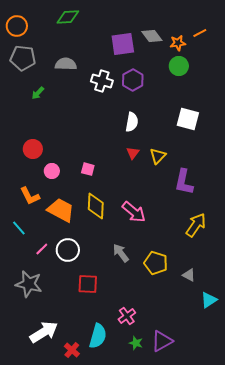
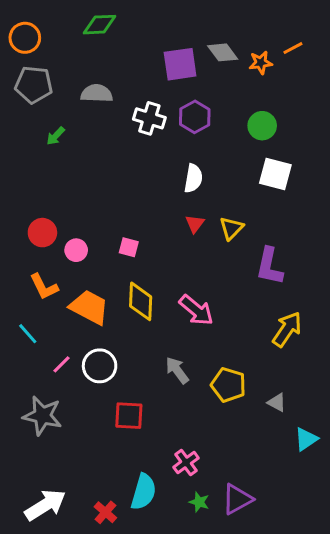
green circle: (179, 66) -> (262, 126), moved
red circle: (33, 149) -> (42, 233), moved
white arrow: (44, 332) -> (45, 505), moved

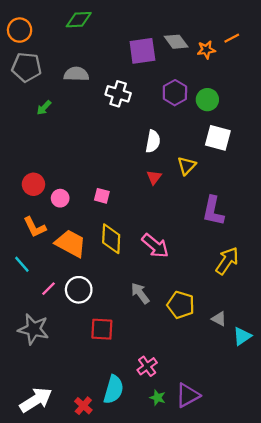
purple hexagon: (195, 117) -> (175, 93), moved
yellow triangle: (231, 228) -> (187, 166), moved
cyan triangle: (306, 439) -> (242, 336), moved

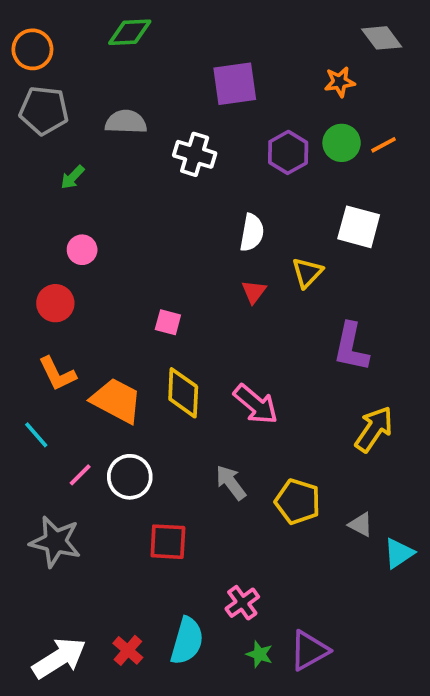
orange line: (232, 38) -> (384, 145), moved
gray diamond: (176, 42) -> (382, 38), moved
green circle: (207, 100) -> (342, 143), moved
pink circle: (60, 198) -> (82, 250), moved
red cross: (83, 406) -> (128, 650), moved

